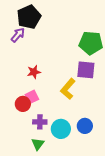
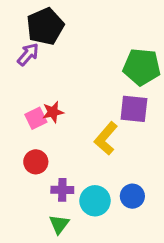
pink square: (32, 97) -> (36, 118), moved

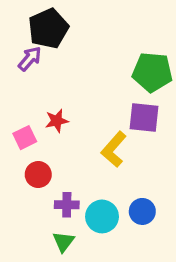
pink square: (36, 118) -> (25, 138), moved

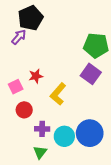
purple square: (144, 117) -> (91, 74), turned 30
yellow L-shape: (114, 149) -> (58, 94), moved
blue circle: (142, 211) -> (90, 133), size x1.6

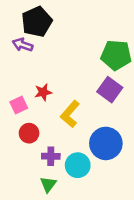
purple arrow: (19, 37) -> (23, 45), turned -112
blue circle: (90, 133) -> (106, 143), moved

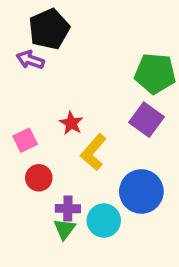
red star: (43, 92) -> (71, 123), moved, turned -30
green triangle: (48, 184) -> (64, 229), moved

